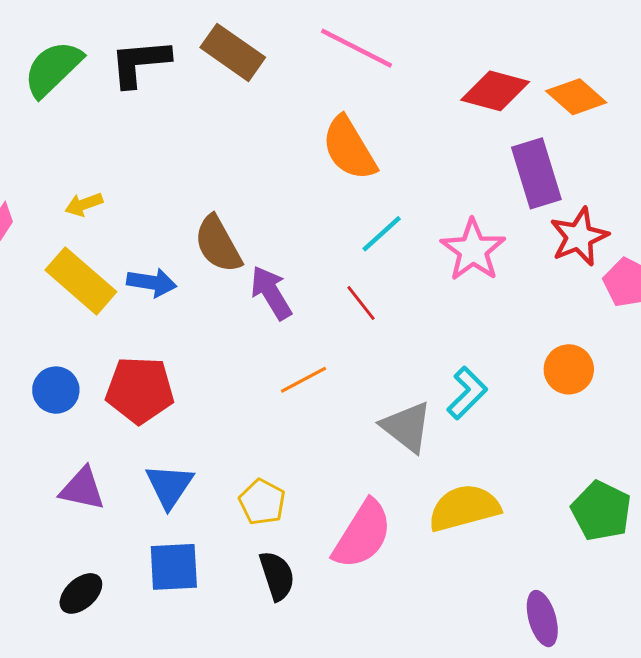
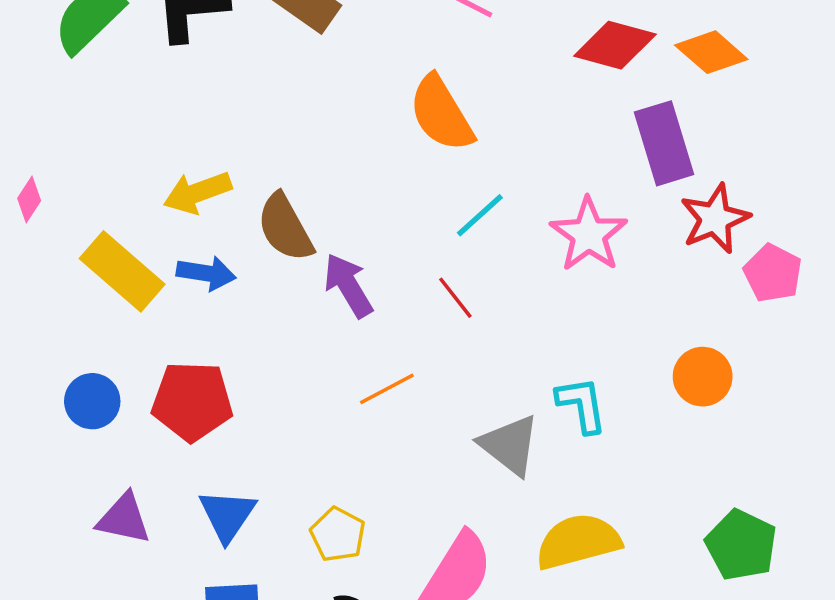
yellow arrow: (84, 204) -> (197, 192), moved, size x1.5
cyan L-shape: (467, 393) -> (582, 405), turned -54

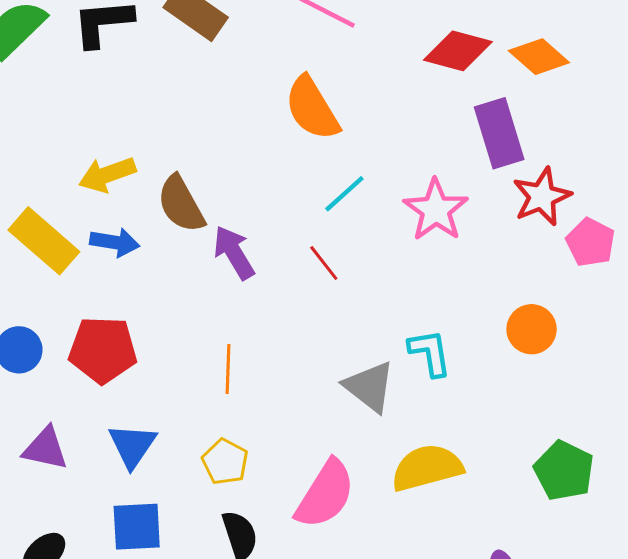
orange line: (387, 389) -> (228, 369), moved, turned -60

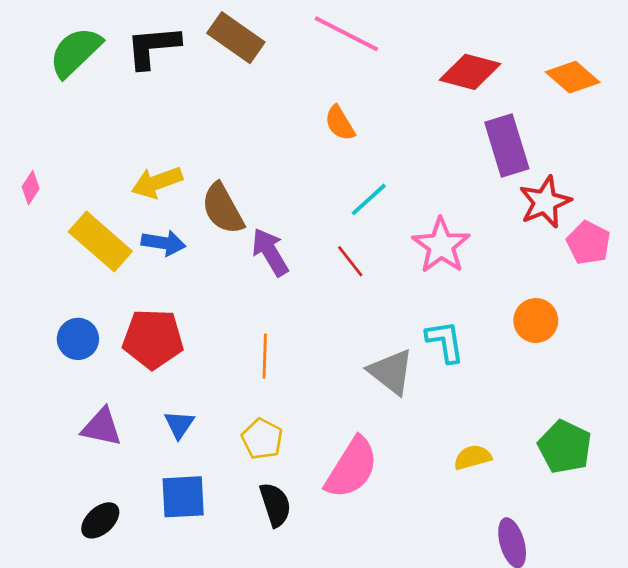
orange diamond: (539, 57) -> (573, 77), moved
orange semicircle: (312, 108) -> (340, 123), size x0.6
pink star: (436, 210) -> (441, 245), moved
blue triangle: (132, 446) -> (179, 424), size x0.7
yellow semicircle: (427, 468) -> (473, 457), moved, size x0.6

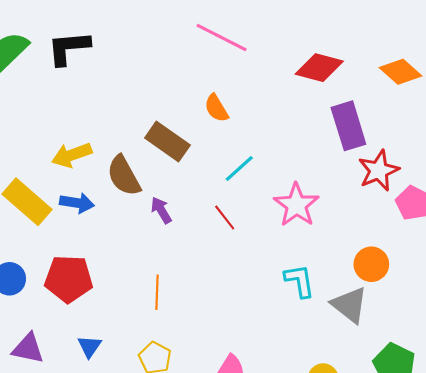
brown rectangle: (236, 38) -> (167, 141), moved
purple arrow: (270, 252) -> (161, 210), size x0.7
gray triangle: (391, 372) -> (350, 305), moved

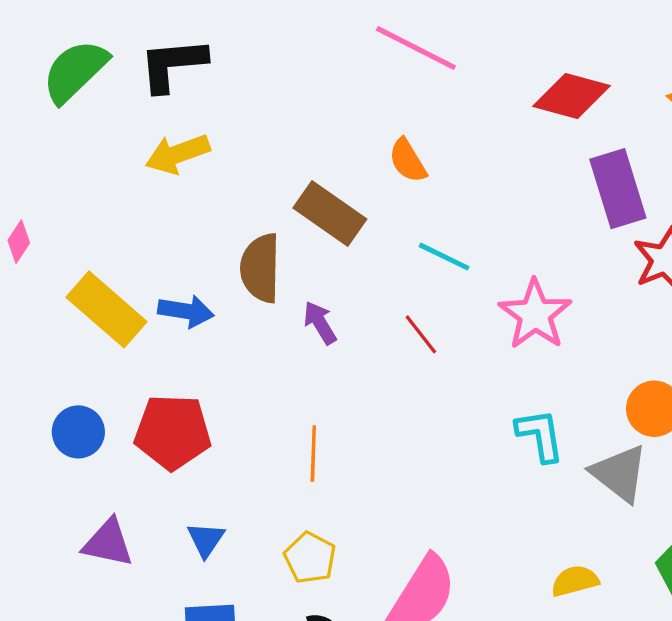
yellow arrow: (72, 155) -> (178, 154), moved
cyan line: (239, 169) -> (444, 257), turned 68
brown semicircle: (124, 176) -> (260, 268), turned 30

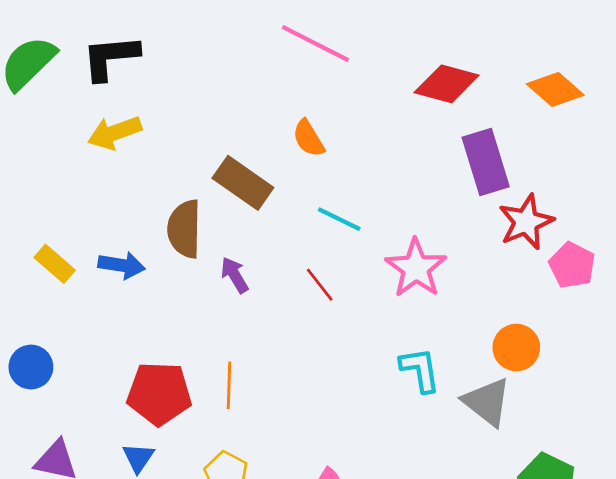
yellow rectangle: (106, 309) -> (55, 264), size x0.6
red pentagon: (173, 432) -> (159, 394), moved

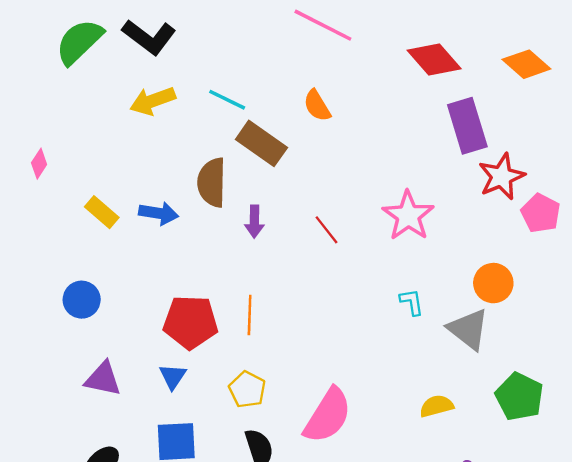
black L-shape: (110, 57) -> (149, 37), turned -138
red diamond: (447, 84) -> (434, 59), turned 34
cyan line: (339, 219) -> (227, 100), moved
purple arrow: (235, 275) -> (254, 222), turned -148
cyan L-shape: (420, 370) -> (412, 302), size x0.7

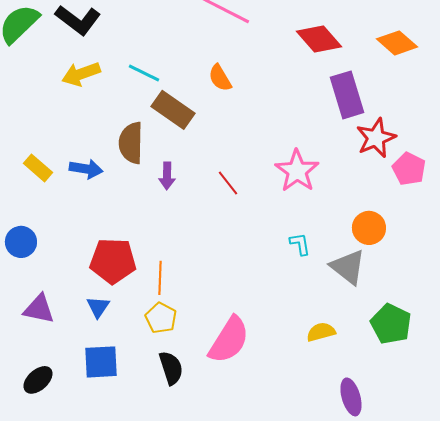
orange line: (250, 315) -> (160, 278), moved

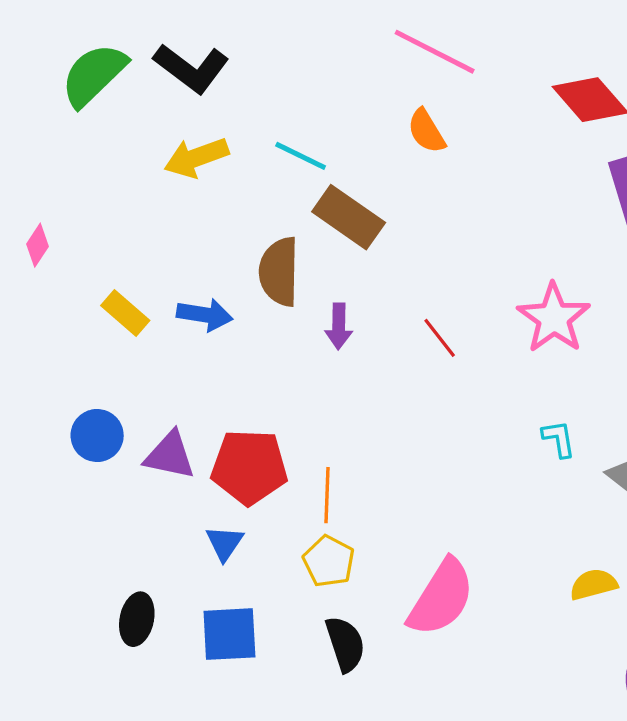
orange semicircle: (220, 78) -> (426, 131), moved
purple triangle: (39, 309) -> (170, 455), moved
black ellipse: (38, 380) -> (137, 619), moved, turned -36

